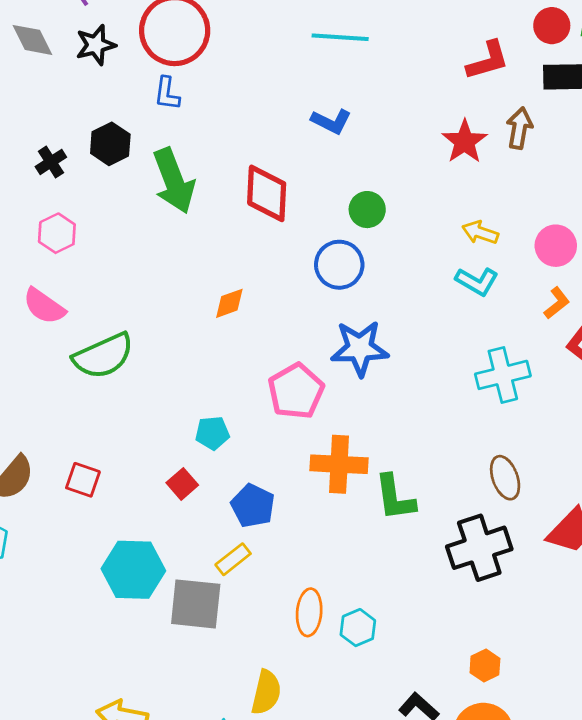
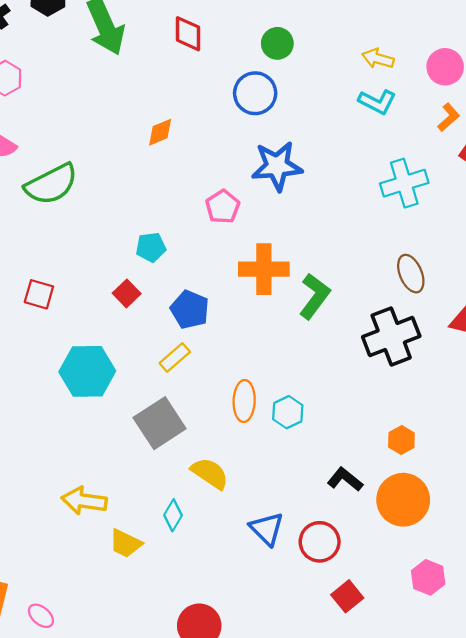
red diamond: (267, 193) -> (188, 34), size x0.7
pink pentagon: (296, 391) -> (223, 207), size x0.7
green L-shape: (395, 498) -> (315, 296), turned -132
gray square: (196, 604) -> (160, 423), moved, turned -36
yellow semicircle: (266, 692) -> (210, 473), turned -66

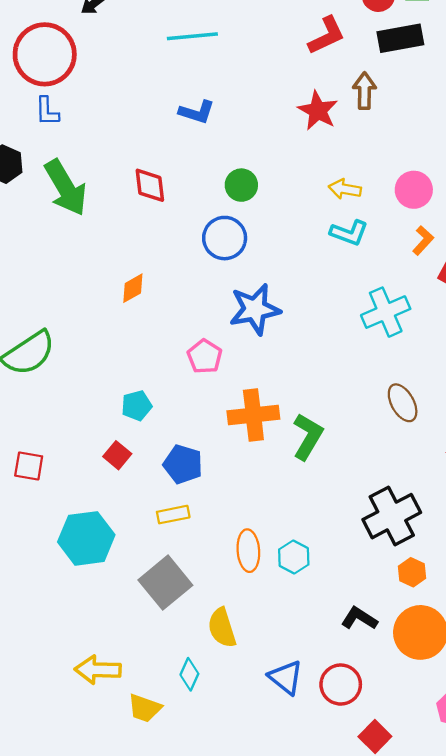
black cross: (391, 336) -> (392, 516), moved
yellow rectangle: (175, 358) -> (173, 515), turned 36
yellow semicircle: (210, 473) -> (222, 628), turned -135

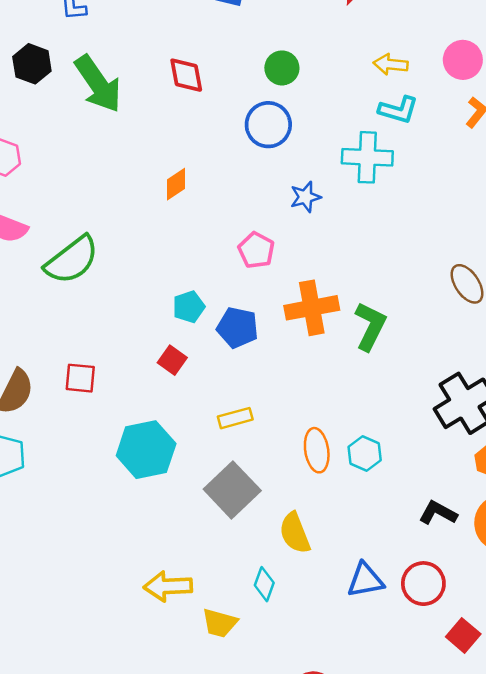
blue star: (255, 309) -> (305, 197), size x0.6
cyan cross: (386, 312) -> (367, 157), moved, turned 30
blue pentagon: (183, 464) -> (238, 328), moved
blue triangle: (286, 677) -> (365, 580), turned -45

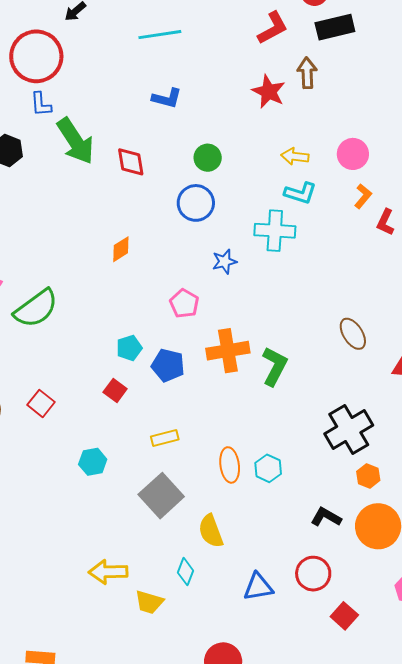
green arrow: (98, 84) -> (75, 141), moved
red square: (80, 378) -> (41, 403), turned 32
cyan hexagon: (146, 450) -> (93, 462), size x0.6
blue triangle: (365, 580) -> (258, 587), moved

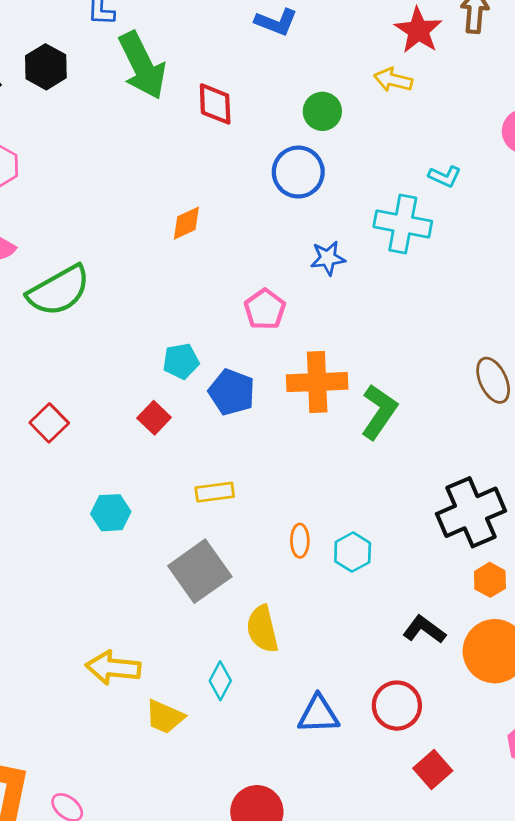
yellow arrow: (295, 156) -> (393, 80), moved
cyan L-shape: (300, 193) -> (445, 176), size x0.7
orange ellipse: (230, 465) -> (300, 541), size x0.7

